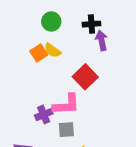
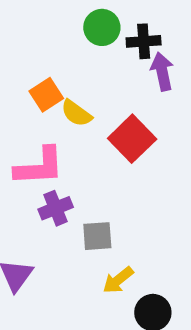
green circle: (51, 21) -> (102, 27), moved
yellow semicircle: (53, 50) -> (76, 113), moved
pink L-shape: (66, 104) -> (39, 167), moved

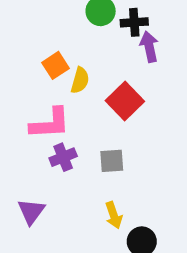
yellow semicircle: (76, 113) -> (80, 80), turned -110
gray square: (97, 236) -> (112, 161), moved
yellow arrow: (118, 280) -> (114, 215), turned -70

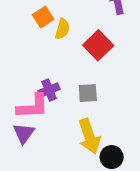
pink L-shape: (50, 123) -> (33, 106), moved
yellow arrow: (114, 215) -> (89, 136), size x1.6

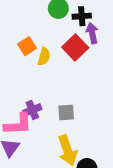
red square: (98, 45) -> (75, 47), moved

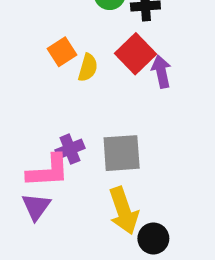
purple arrow: (92, 33) -> (161, 72), moved
gray square: (66, 113) -> (122, 153), size x1.5

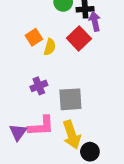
purple arrow: (161, 72) -> (95, 21), moved
purple cross: (70, 149) -> (39, 86), moved
pink L-shape: (48, 171) -> (41, 126), moved

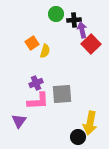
red square: (79, 38) -> (91, 44), moved
pink L-shape: (41, 126) -> (38, 101), moved
yellow arrow: (72, 135) -> (90, 123), moved, turned 30

